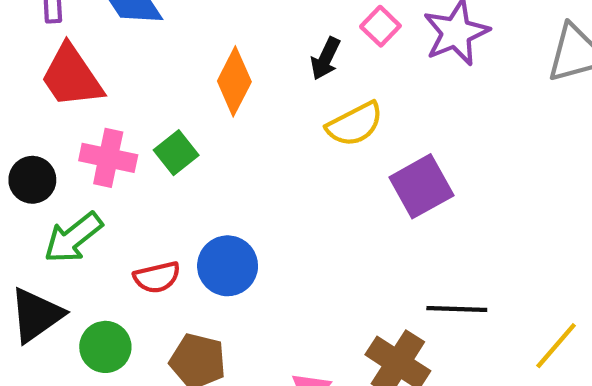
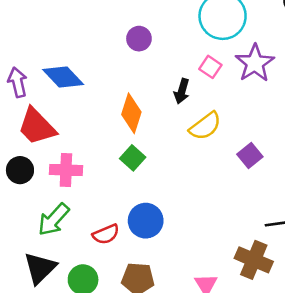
green square: (176, 153) -> (133, 158), moved
black circle: (32, 180) -> (20, 170), moved
purple square: (421, 186) -> (250, 156), size x0.7

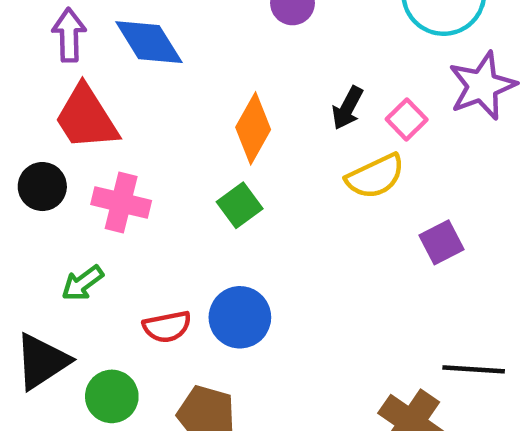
pink square: (210, 67) -> (407, 119), moved
green arrow: (54, 220) -> (82, 283), size x0.7

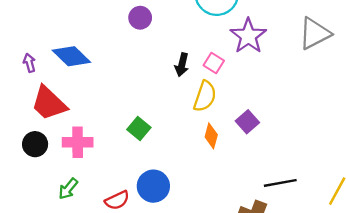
purple arrow: (69, 35) -> (29, 63), size x0.7
orange diamond: (253, 128) -> (211, 136), moved, size x0.7
yellow semicircle: (375, 176) -> (205, 96), turned -32

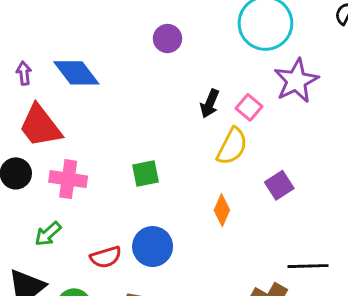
green square: (139, 128) -> (145, 174), turned 30
orange diamond: (211, 136) -> (222, 210), moved

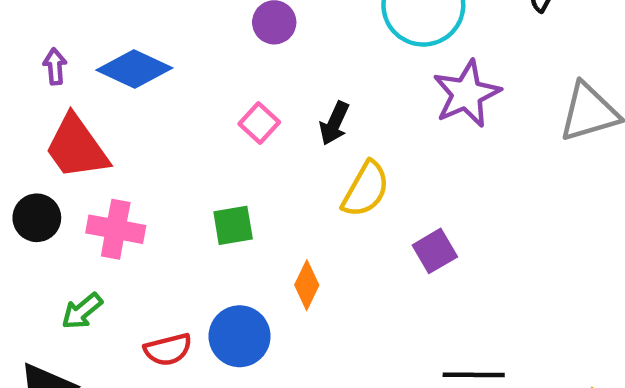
blue diamond: (76, 73) -> (134, 69), turned -30
pink square: (249, 107) -> (259, 123), moved
orange diamond: (222, 210) -> (307, 285), moved

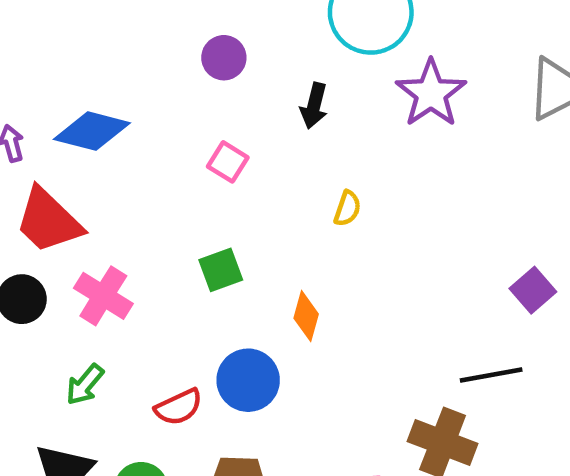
black arrow: (334, 123) -> (314, 106), moved
yellow semicircle: (366, 189) -> (347, 208), size x0.6
pink cross: (116, 229) -> (103, 296), turned 32
purple square: (435, 251) -> (533, 290), moved

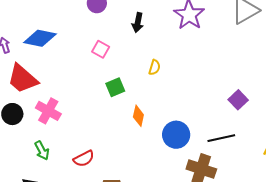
green square: (221, 270) -> (115, 87), moved
blue circle: (248, 380) -> (176, 135), moved
green arrow: (85, 385) -> (42, 151), turned -66

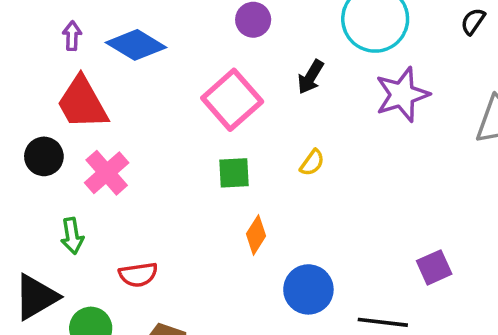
pink square: (101, 49) -> (232, 100), size x1.8

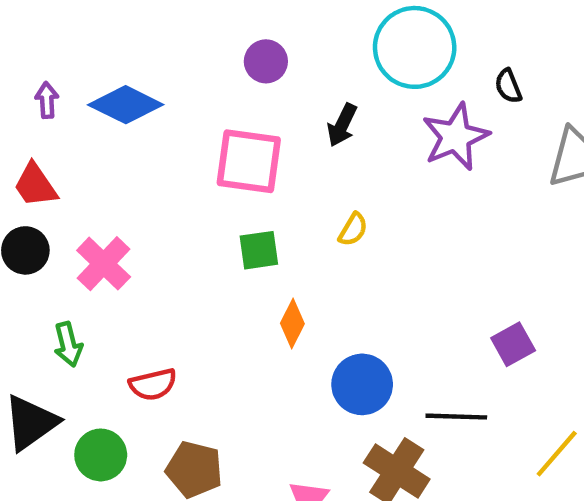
black semicircle: (473, 21) -> (508, 86), moved, turned -52
pink square: (232, 100) -> (249, 161), turned -36
red trapezoid: (82, 103) -> (35, 185), moved, size x0.7

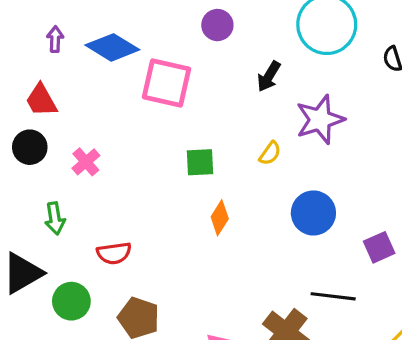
purple star: (456, 137) -> (320, 120), moved
pink square: (249, 161) -> (167, 83), moved
pink cross: (104, 264) -> (86, 162), size x0.7
blue circle: (362, 384) -> (313, 213), moved

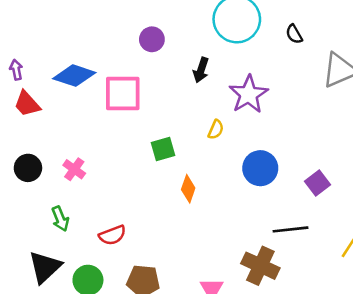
purple arrow: (55, 39) -> (16, 70), moved
red trapezoid: (41, 100) -> (27, 104), moved

